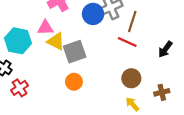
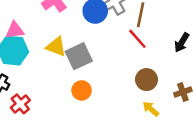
pink triangle: (45, 28) -> (15, 30), moved
red line: (127, 42) -> (137, 39), turned 30

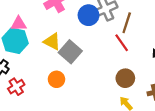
gray square: (79, 56) -> (70, 52), turned -30
orange circle: (82, 90) -> (56, 79), moved

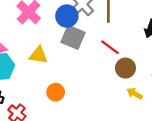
red line: (122, 43) -> (110, 47), moved
gray square: (70, 52) -> (73, 37), moved

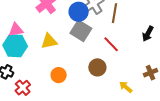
yellow triangle: (38, 55) -> (49, 41), turned -30
brown circle: (125, 68) -> (97, 67), moved

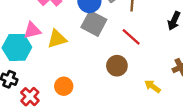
pink triangle: (16, 30) -> (32, 30), moved
orange circle: (59, 75) -> (64, 86), moved

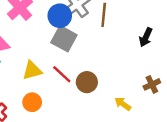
red line: (131, 37) -> (62, 74), moved
yellow triangle: (57, 39) -> (32, 70), moved

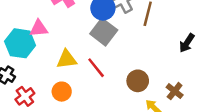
brown circle: (87, 82) -> (138, 81), moved
brown cross: (152, 84) -> (175, 91), moved, turned -35

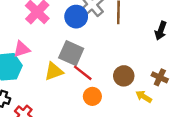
gray square: (104, 32) -> (71, 53), moved
orange circle: (62, 92) -> (92, 96), moved

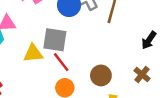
gray square: (71, 53) -> (55, 40), turned -30
brown cross: (160, 77) -> (142, 75), moved

